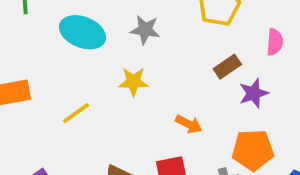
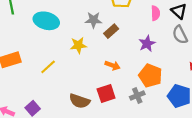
gray star: (145, 30) -> (93, 20), moved
brown rectangle: (227, 67) -> (111, 31), moved
orange pentagon: (253, 150) -> (150, 76), turned 30

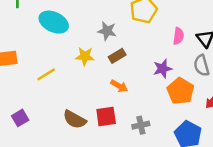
brown rectangle: (111, 31) -> (117, 56), moved
orange pentagon: (150, 76) -> (180, 91), moved

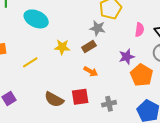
gray star: (107, 31) -> (98, 28), moved

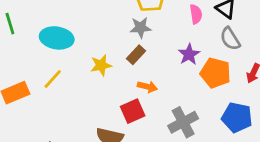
yellow line: (30, 62) -> (53, 79), moved
red square: (80, 97) -> (133, 111), moved
gray cross: (109, 104) -> (183, 122), size x1.5

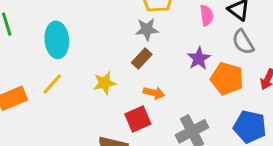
cyan ellipse: (57, 38) -> (57, 40), turned 76
yellow star: (101, 65) -> (105, 83), moved

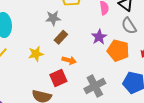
gray star: (147, 29) -> (53, 18), moved

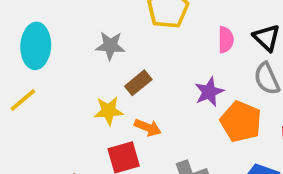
gray star: (53, 18) -> (110, 46), moved
yellow star: (36, 54) -> (109, 111), moved

